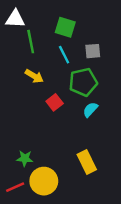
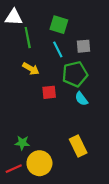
red square: (55, 102) -> (49, 92), turned 32
cyan semicircle: (90, 110) -> (81, 99), turned -80

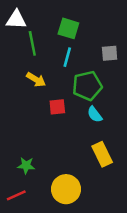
gray square: (83, 46) -> (110, 53), moved
cyan line: (58, 49) -> (67, 57), turned 42
yellow rectangle: (78, 146) -> (102, 154), moved
yellow circle: (39, 163) -> (66, 189), moved

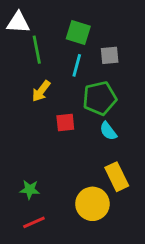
gray square: (110, 53) -> (110, 55), moved
yellow arrow: (36, 79) -> (41, 91), turned 96
yellow circle: (66, 189) -> (92, 204), moved
red line: (16, 195) -> (34, 222), moved

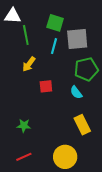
gray square: (110, 55) -> (77, 39), size x1.6
green pentagon: (100, 98) -> (86, 69), moved
green star: (30, 190) -> (24, 126), moved
yellow circle: (92, 204) -> (65, 157), moved

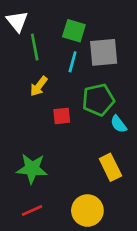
white triangle: (13, 16) -> (17, 21), turned 48
green pentagon: (86, 69) -> (98, 100), moved
cyan semicircle: (76, 92) -> (119, 124), moved
green star: (24, 126) -> (32, 169), size x1.6

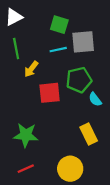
white triangle: (17, 21) -> (14, 17), turned 42
green line: (35, 47) -> (16, 48), moved
cyan line: (73, 62) -> (58, 50), turned 63
red square: (62, 116) -> (50, 93), size x1.5

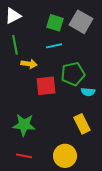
gray square: (83, 42) -> (81, 22), moved, turned 35
yellow arrow: (31, 69) -> (29, 64), turned -119
cyan semicircle: (95, 99) -> (88, 92), turned -48
red line: (26, 169) -> (24, 156), turned 35

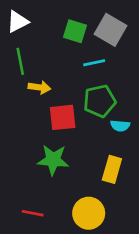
cyan line: (54, 46) -> (94, 63), moved
yellow rectangle: (82, 124) -> (112, 169), turned 42
green star: (24, 125) -> (53, 160), moved

